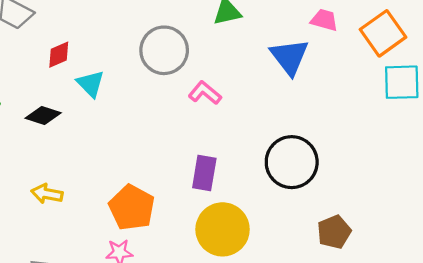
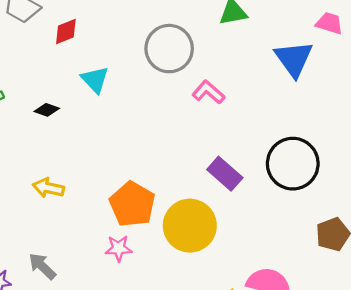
red diamond: (59, 55) -> (66, 32), moved
black diamond: (43, 115) -> (47, 110), size x0.7
purple rectangle: (204, 173) -> (225, 174), moved, turned -60
yellow circle: (223, 229) -> (190, 226), moved

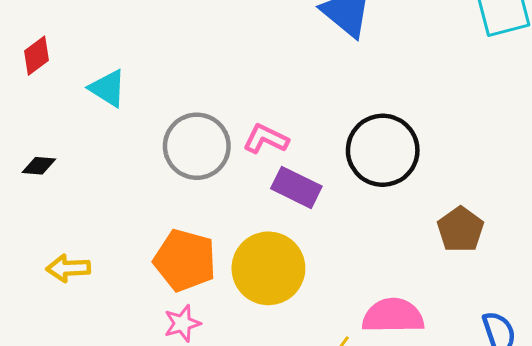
gray circle: (169, 49) -> (197, 146), moved
cyan triangle: (95, 80) -> (108, 88), moved
pink L-shape: (208, 92) -> (266, 139), moved

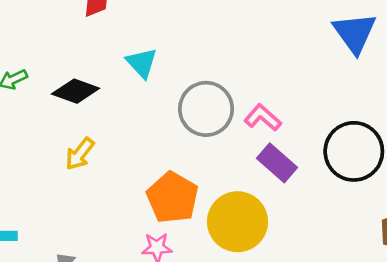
cyan triangle: (108, 88) -> (142, 63), moved
black diamond: (39, 166) -> (76, 91), size x1.6
yellow arrow: (68, 268) -> (80, 154), moved, turned -64

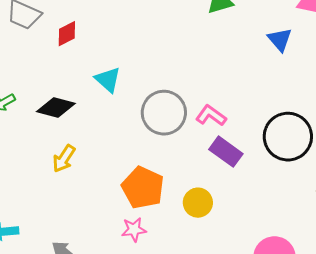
blue triangle: (355, 33) -> (280, 40), size x0.7
yellow circle: (238, 222) -> (198, 203), size x0.6

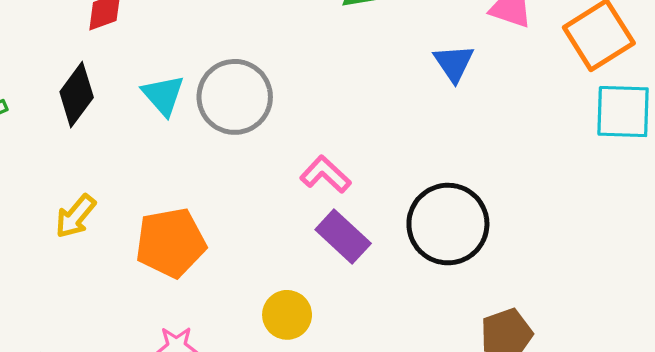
black diamond: (56, 108) -> (77, 95), moved, turned -75
gray circle: (164, 113) -> (235, 97), moved
orange pentagon: (143, 188) -> (171, 243), moved, turned 30

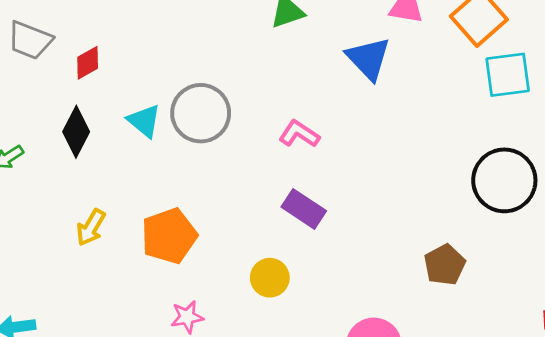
blue triangle: (454, 63) -> (368, 58), size x1.4
pink L-shape: (325, 174) -> (299, 134), moved
black circle: (448, 224) -> (504, 180), moved

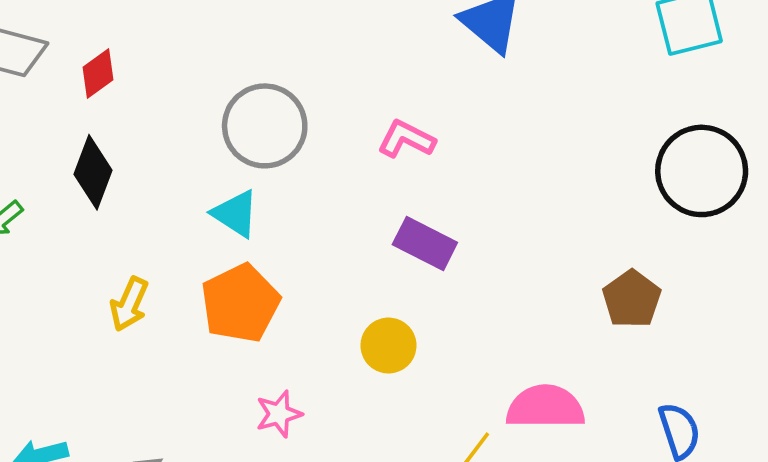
cyan triangle: (144, 121) -> (235, 214), moved

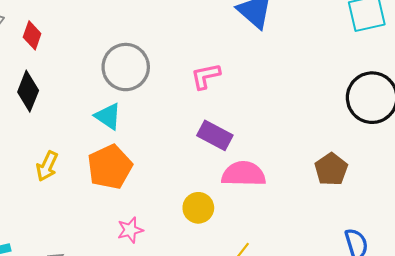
red diamond: (98, 73) -> (32, 35), turned -36
pink L-shape: (406, 139) -> (206, 76), turned -40
yellow circle: (388, 346) -> (198, 208), moved
pink semicircle: (545, 407) -> (244, 174), moved

